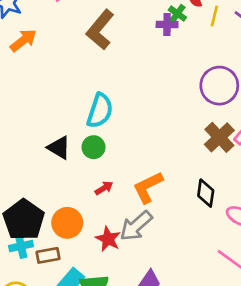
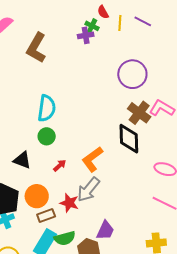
black triangle: (59, 148) -> (22, 160), moved
black diamond: (206, 193) -> (129, 139), moved, size x1.4
brown rectangle: (48, 255) -> (46, 216), moved

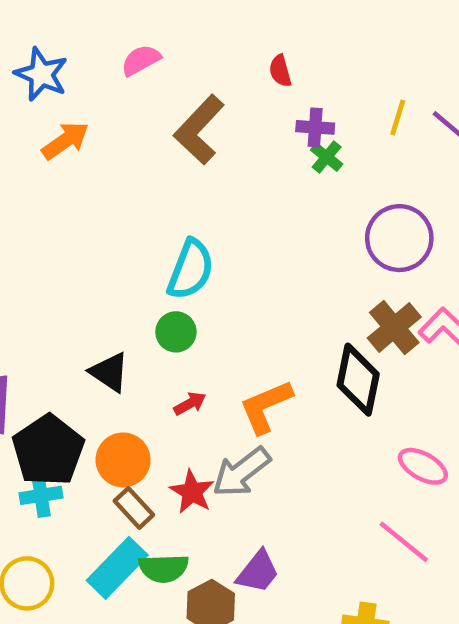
red semicircle: (103, 12) -> (280, 71), moved
green cross: (92, 26) -> (327, 157), moved
brown rectangle: (46, 216) -> (134, 508), turned 54

